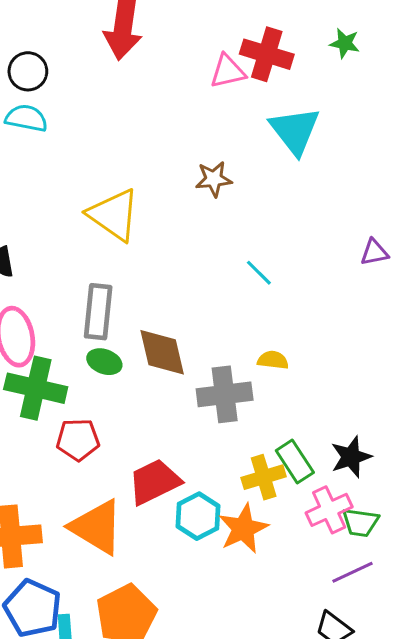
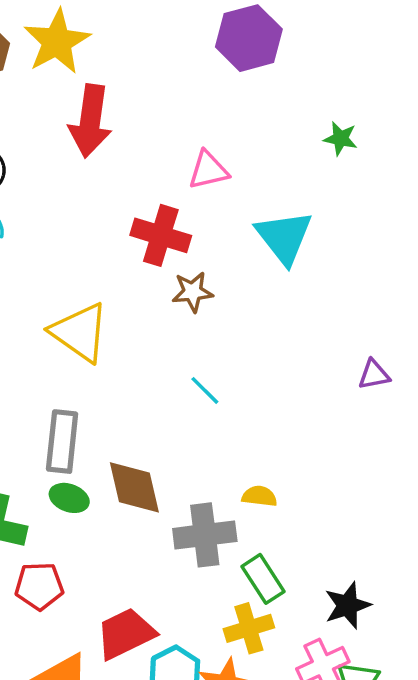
red cross: (267, 54) -> (161, 235), moved
cyan line: (259, 273) -> (205, 390), moved
green rectangle: (295, 461) -> (263, 579), moved

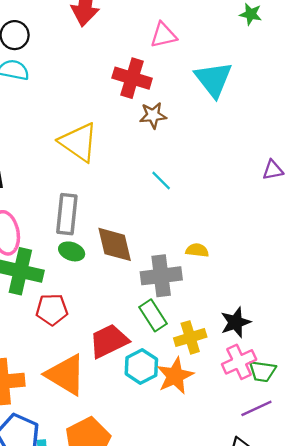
green rectangle: (263, 579) -> (153, 315), moved
black star: (348, 605) -> (236, 322), moved

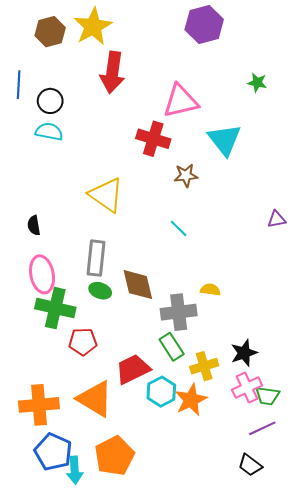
pink triangle: (163, 35) -> (181, 101), size x1.5
brown star: (153, 115) -> (186, 175), moved

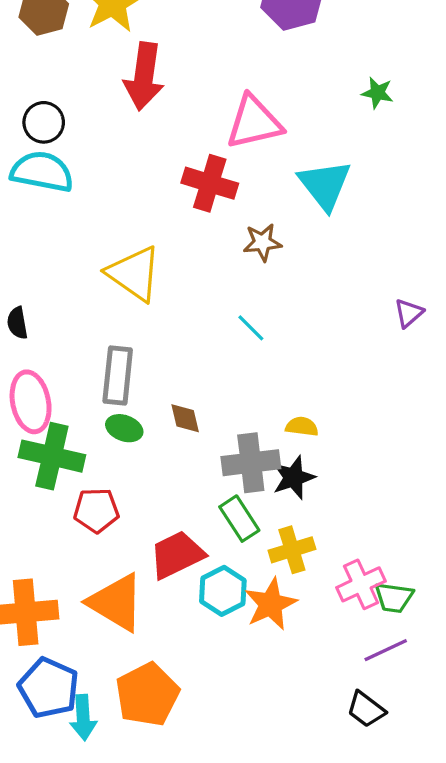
cyan semicircle: (49, 132) -> (42, 172), size x1.4
purple triangle: (277, 219) -> (409, 313), turned -30
brown diamond: (138, 285) -> (185, 418), size x0.6
black star: (244, 353) -> (294, 477), moved

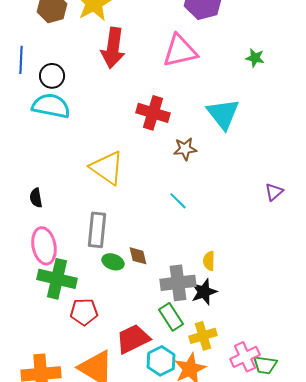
pink triangle: (254, 122) -> (180, 51), moved
yellow semicircle: (302, 427) -> (209, 261), turned -96
green ellipse: (124, 428) -> (113, 262), moved

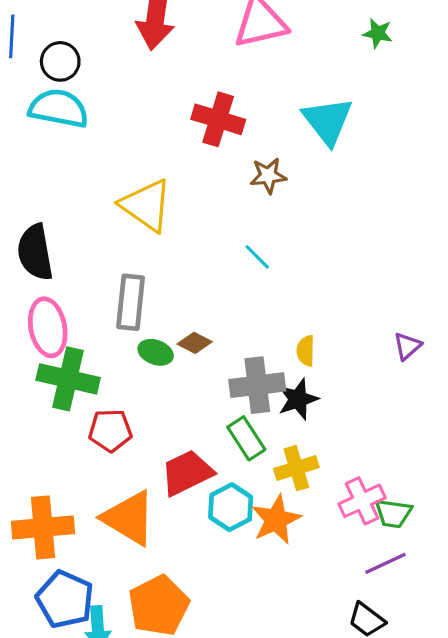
purple triangle: (274, 192) -> (407, 346), moved
black semicircle: (36, 198) -> (35, 252), size x1.8
brown diamond: (138, 256) -> (195, 343), turned -50

